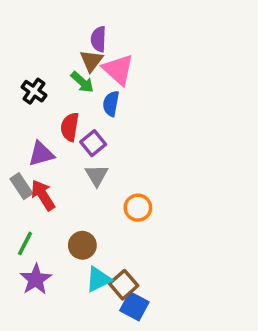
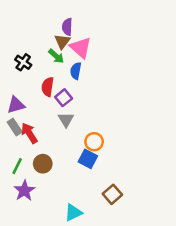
purple triangle: (41, 154) -> (16, 105), moved
brown circle: (82, 245) -> (43, 164), moved
cyan triangle: (98, 279) -> (73, 213), moved
brown square: (124, 285) -> (112, 194), moved
blue square: (134, 306) -> (88, 159), moved

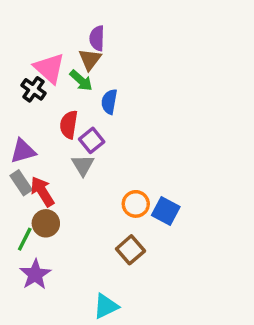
pink triangle: (81, 48) -> (49, 68), moved
gray triangle: (66, 120) -> (83, 165), moved
blue square: (88, 159) -> (166, 211), moved
brown circle: (43, 164) -> (46, 223), moved
brown square: (112, 194) -> (130, 250), moved

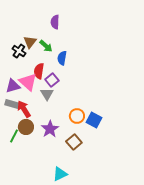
brown triangle: (90, 59) -> (30, 42), moved
pink triangle: (49, 68) -> (28, 82), moved
gray rectangle: (21, 183) -> (12, 104), turned -40
purple star: (35, 274) -> (50, 129), moved

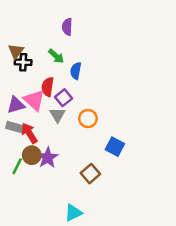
brown triangle: (30, 42) -> (16, 51), moved
black cross: (19, 51) -> (23, 62), turned -32
orange circle: (77, 116) -> (88, 119), moved
purple star: (50, 129) -> (48, 158), moved

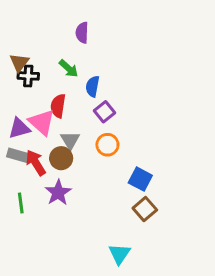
purple square: (64, 98) -> (104, 112), moved
brown circle: (32, 155) -> (61, 158), moved
green line: (17, 166) -> (21, 203), turned -35
brown square: (90, 174) -> (145, 209), moved
cyan triangle: (73, 213) -> (119, 254), moved, turned -30

